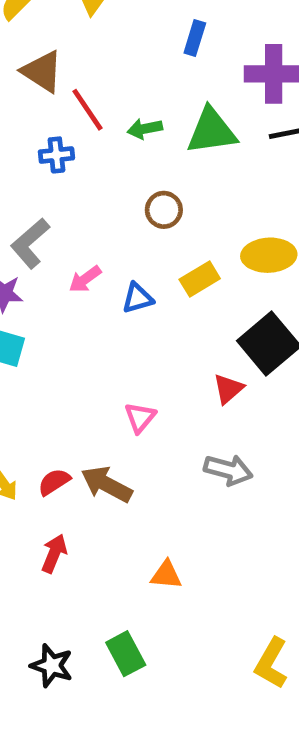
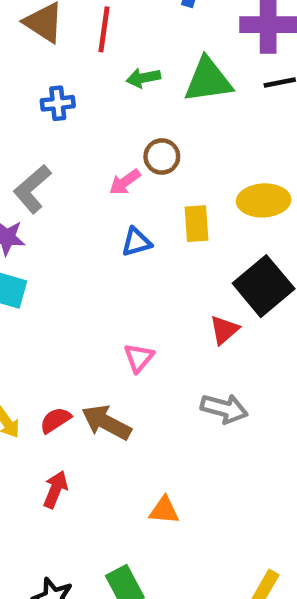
red line: (87, 110) -> (104, 29), moved, turned 42
pink arrow: (85, 279) -> (125, 182), moved
yellow rectangle: (200, 279) -> (197, 224), turned -63

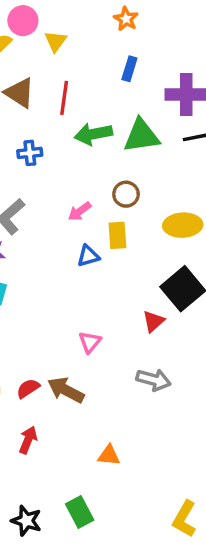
green arrow: (143, 78) -> (93, 134), size x1.5
brown circle: (162, 157) -> (126, 194), moved
yellow rectangle: (197, 224) -> (117, 235), moved

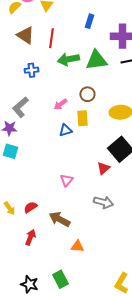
brown arrow: (66, 390) -> (59, 219), moved

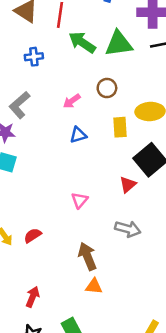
green arrow: (68, 59) -> (82, 42), turned 45
yellow rectangle: (82, 118) -> (120, 127), moved
brown arrow: (59, 219) -> (87, 256), moved, turned 40
red arrow: (30, 237) -> (33, 297), moved

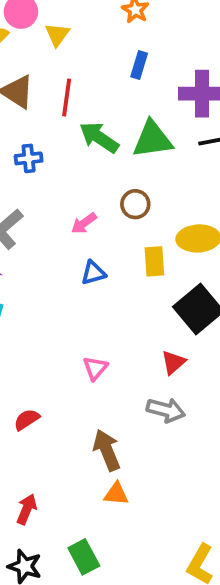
red triangle: (128, 185) -> (173, 362), moved

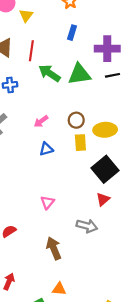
brown circle: (135, 204) -> (76, 120), moved
red triangle: (173, 362) -> (103, 199), moved
orange triangle: (116, 494) -> (59, 289), moved

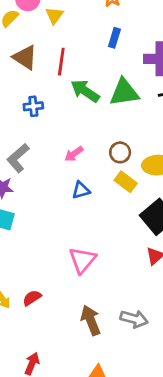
yellow rectangle: (80, 143) -> (126, 182), turned -49
pink triangle: (47, 202) -> (82, 260), size x1.5
gray arrow: (87, 226) -> (134, 319), moved

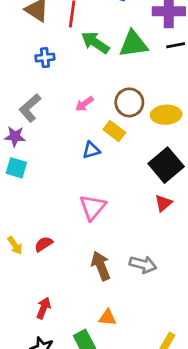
brown circle: (120, 152) -> (129, 102), size x1.4
yellow rectangle: (126, 182) -> (114, 131), moved
blue triangle: (81, 190) -> (91, 150), moved

